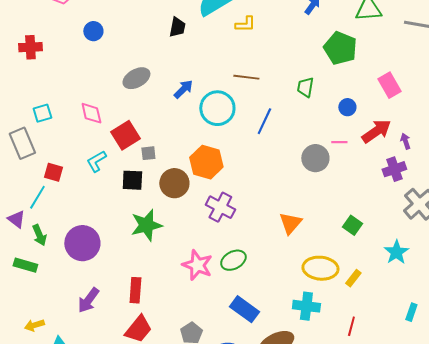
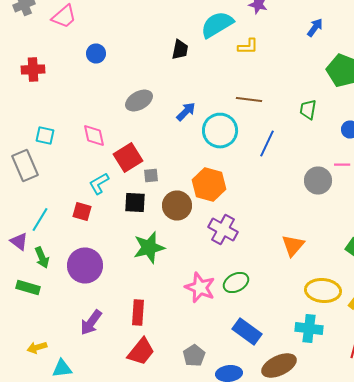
cyan square: (42, 113) -> (45, 136), turned 30
red square: (53, 172) -> (82, 212), moved

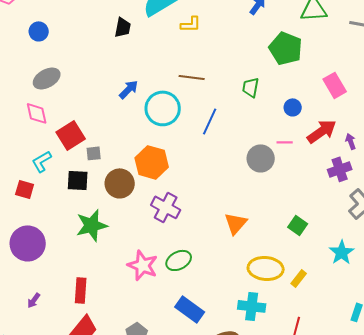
gray ellipse: (139, 100) -> (47, 78), moved
purple arrow: (91, 322) -> (34, 300), size x0.6

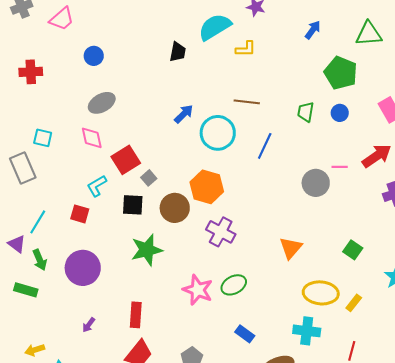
blue circle: (293, 107) -> (340, 113), moved
gray square: (94, 153) -> (149, 178), turned -35
blue rectangle: (190, 309) -> (245, 334), size x0.7

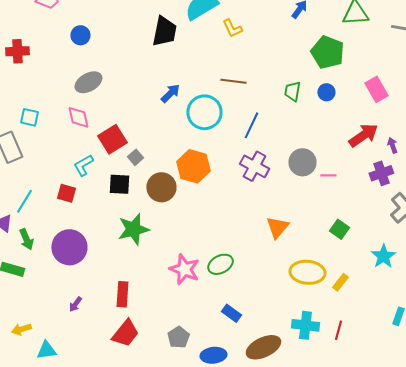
yellow L-shape: (246, 49) -> (232, 28), turned 65
black trapezoid: (178, 52) -> (164, 31), size x1.5
pink line: (340, 167) -> (328, 175), moved
purple cross: (221, 232) -> (254, 166), moved
cyan cross: (307, 331) -> (305, 325), moved

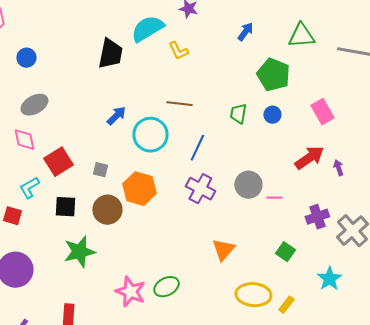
gray square: (135, 157) -> (100, 170), moved, turned -35
purple cross: (381, 173) -> (317, 217), moved

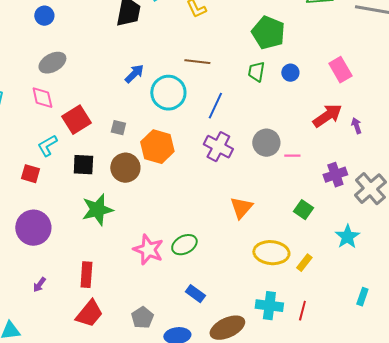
green pentagon: (273, 75) -> (268, 33), moved

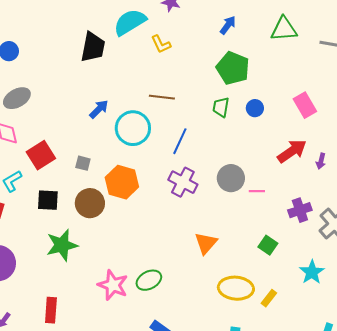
purple arrow: (356, 126) -> (321, 161), turned -147

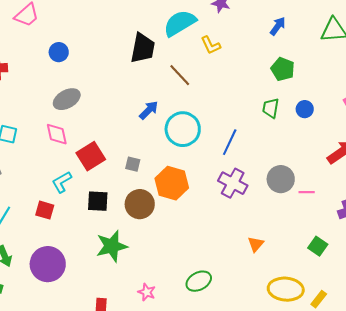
green pentagon: (233, 68) -> (283, 69), size x0.7
brown line: (162, 97) -> (180, 75), moved, turned 40
orange triangle: (206, 243) -> (256, 244), size x0.7
pink star: (113, 285) -> (147, 292), moved, size x0.6

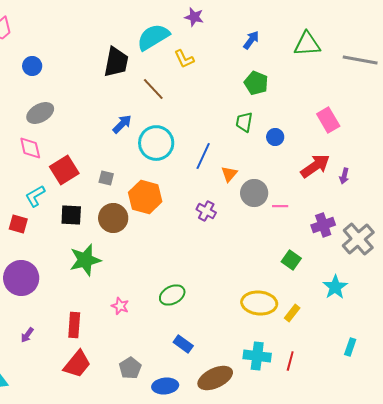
blue circle: (305, 109) -> (275, 137), moved
purple cross: (233, 183) -> (206, 211), moved, size x0.7
orange triangle: (256, 244) -> (229, 174), moved

